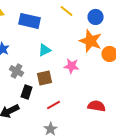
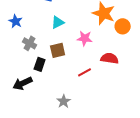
red line: (54, 105) -> (85, 72), moved
red semicircle: (97, 106) -> (110, 58), moved

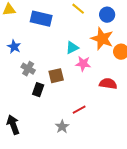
cyan triangle: (58, 22) -> (72, 48), moved
red line: (85, 72) -> (79, 110), moved
black arrow: (23, 83) -> (13, 125), moved, turned 96

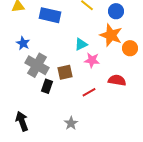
gray cross: (28, 69) -> (37, 65), size x1.6
red line: (79, 110) -> (89, 92), moved

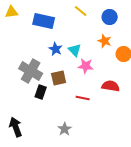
orange star: (111, 35) -> (105, 41), size x0.6
blue star: (23, 43) -> (56, 49), moved
cyan triangle: (81, 44) -> (75, 50), turned -48
red line: (89, 92) -> (83, 98), turned 40

